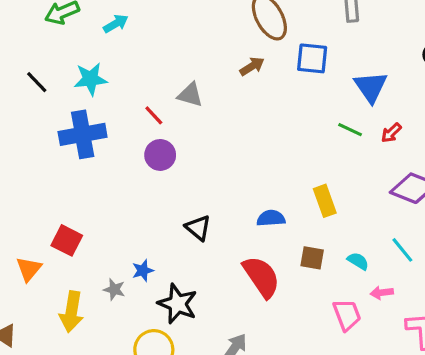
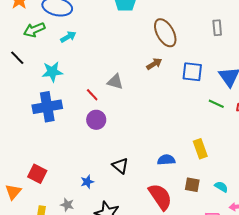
blue square: (312, 58) -> (192, 72), moved
black line: (37, 82) -> (17, 58), moved
blue star: (143, 271) -> (87, 182), moved

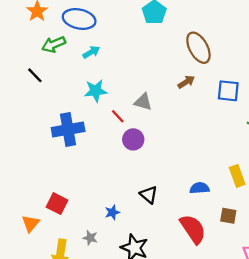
cyan star: (52, 72) -> (96, 91), moved
purple circle: (96, 120) -> (133, 139), moved

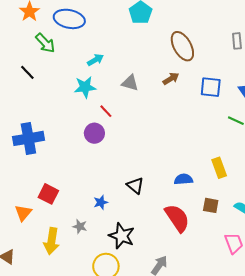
green arrow: (54, 44) -> (45, 43), turned -110
cyan arrow: (91, 52) -> (95, 60), moved
gray triangle: (143, 102) -> (130, 83), moved
blue cross: (68, 130) -> (28, 138), moved
purple circle: (133, 139) -> (94, 133), moved

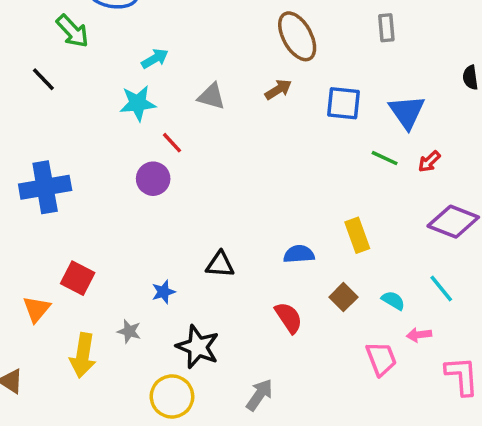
black triangle: (135, 186) -> (220, 264), turned -36
brown square: (211, 205) -> (343, 297), turned 35
red semicircle: (177, 218) -> (289, 318), size x0.7

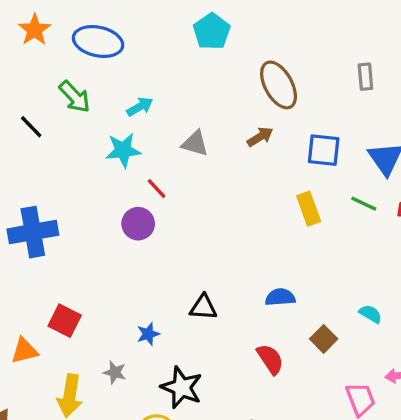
green arrow: (73, 31) -> (75, 97), moved
yellow rectangle: (357, 235) -> (309, 209), moved
cyan semicircle: (393, 300) -> (370, 314), moved
orange triangle: (36, 309) -> (25, 351), turned 36

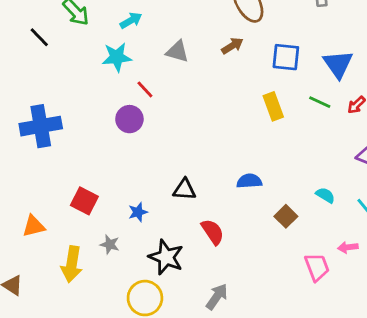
red square: (65, 321) -> (84, 201), moved
red semicircle: (270, 359) -> (213, 232), moved

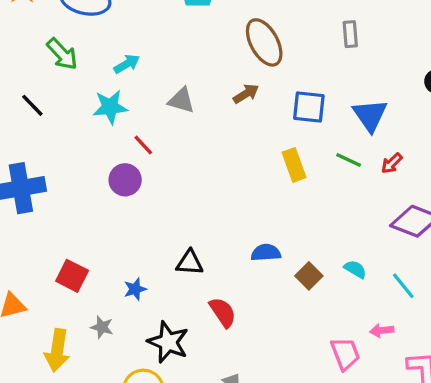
black line: (39, 37) -> (32, 105), moved
brown square: (286, 216) -> (309, 276), moved

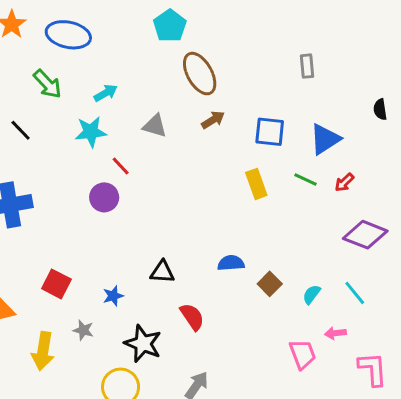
brown ellipse: (264, 42) -> (200, 74), moved
blue triangle: (370, 115) -> (325, 139), turned 32
cyan semicircle: (355, 269) -> (312, 294), moved, turned -84

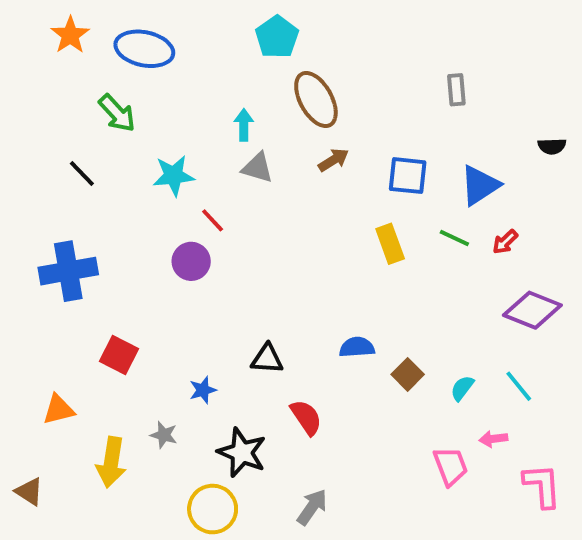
cyan arrow: (106, 93) -> (244, 125), moved, turned -60
black semicircle: (380, 109) -> (552, 146), turned -84
red square: (56, 284) -> (119, 355), moved

